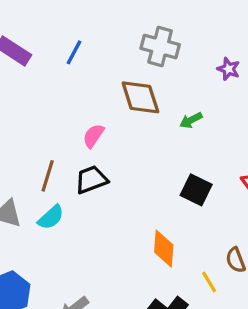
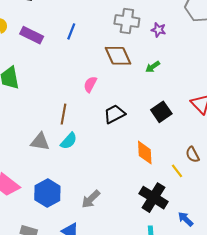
purple star: (229, 69) -> (158, 30), moved
black trapezoid: (91, 180) -> (114, 114), moved
black square: (196, 190) -> (161, 112), turned 36

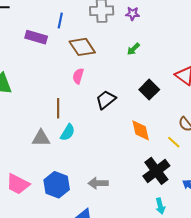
blue line: (71, 31) -> (60, 21), moved
purple rectangle: (32, 35) -> (36, 37), moved
brown diamond: (118, 56) -> (82, 47), moved
black cross: (154, 198) -> (156, 171), turned 32
gray arrow: (91, 199) -> (98, 183), turned 54

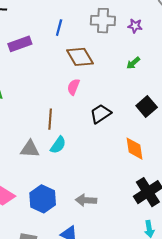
purple rectangle: (36, 37) -> (20, 44), moved, turned -40

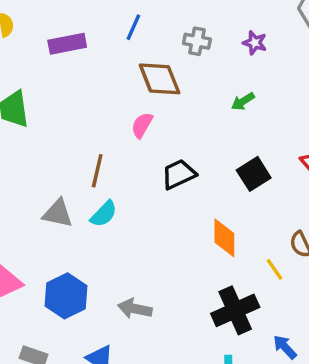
gray cross: (103, 21) -> (197, 41), moved, size x0.7

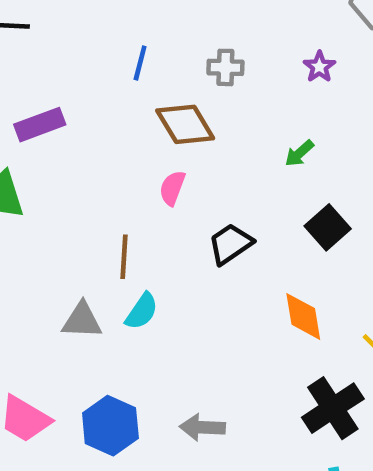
purple star: (255, 43) -> (319, 67), moved, turned 30
purple rectangle: (67, 44) -> (40, 125), moved
green arrow: (243, 101) -> (299, 153), moved

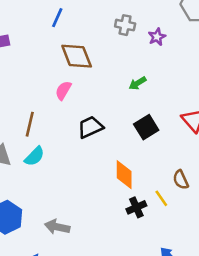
gray cross: (225, 67) -> (125, 25), moved
black cross: (333, 408) -> (136, 207), moved, size x0.6

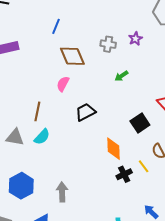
gray cross: (125, 25) -> (108, 44), moved
black square: (146, 127) -> (140, 123), moved
gray arrow: (57, 227) -> (62, 192), turned 78

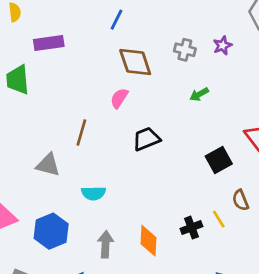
cyan semicircle: (42, 137) -> (93, 193), moved, turned 42
orange diamond: (113, 149) -> (148, 241), moved

